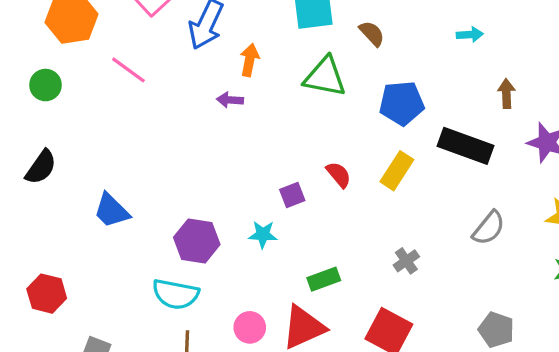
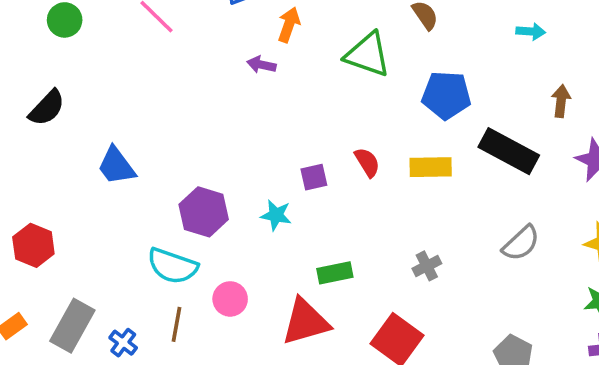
yellow rectangle: (397, 171) -> (431, 167), turned 48
pink circle: (250, 327) -> (230, 299), moved

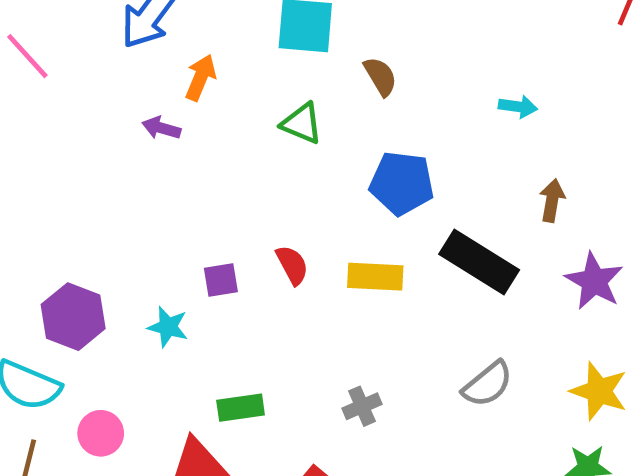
green triangle: (368, 55) -> (302, 123), size x0.7

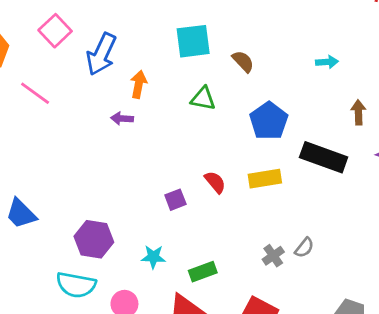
blue pentagon: (402, 183) -> (269, 121), turned -30
cyan star: (168, 327) -> (153, 257), moved
gray semicircle: (488, 384) -> (304, 248), moved, size x0.7

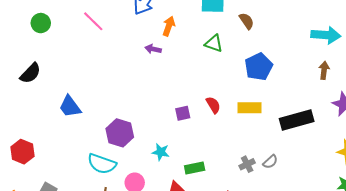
cyan arrow: (327, 62) -> (326, 35), moved, size x1.8
black rectangle: (324, 157) -> (297, 120), moved, turned -44

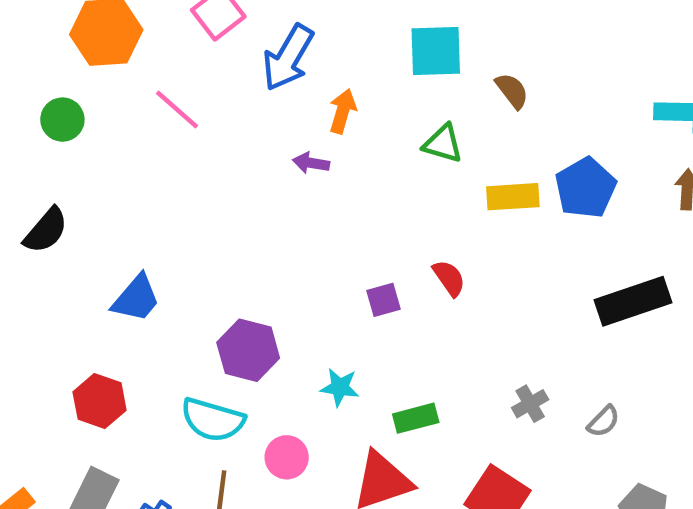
blue pentagon: (259, 67) -> (586, 188), moved
blue trapezoid: (70, 106) -> (136, 298), turned -100
yellow rectangle: (249, 108) -> (513, 197), moved
red hexagon: (22, 152) -> (100, 401), moved
gray semicircle: (270, 162) -> (604, 421), moved

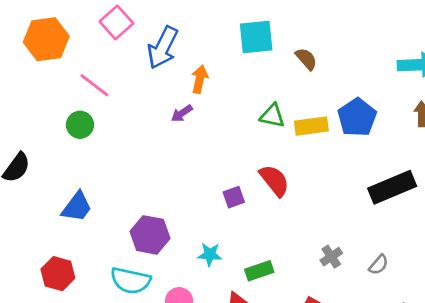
green circle: (62, 120) -> (80, 125), moved
green triangle: (443, 144) -> (272, 116), moved
purple arrow: (311, 163) -> (182, 113), turned -40
red semicircle: (449, 278) -> (274, 180), size x1.4

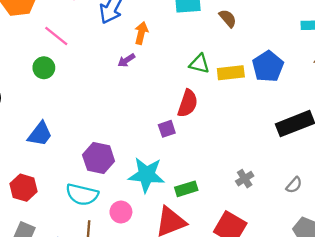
red semicircle: (274, 180) -> (188, 103), moved, turned 56
cyan star: (210, 254) -> (147, 175), size x1.8
gray semicircle: (379, 265) -> (294, 185), moved

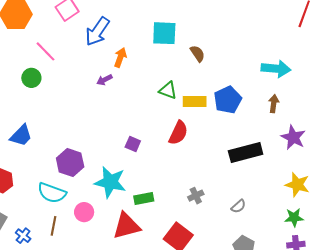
red semicircle: (188, 103) -> (178, 133), moved
purple square: (167, 129) -> (133, 144), turned 35

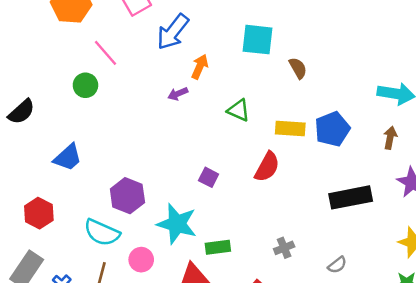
green triangle: (168, 90) -> (239, 110), moved

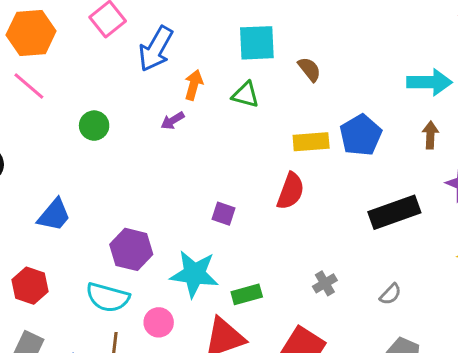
pink line: (105, 53) -> (29, 86), moved
green circle: (85, 85) -> (94, 126), moved
green triangle: (239, 110) -> (246, 95), moved

